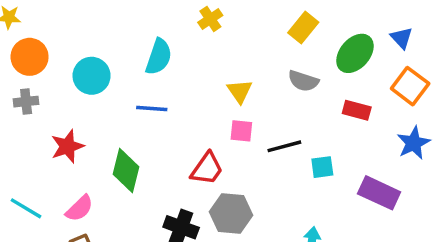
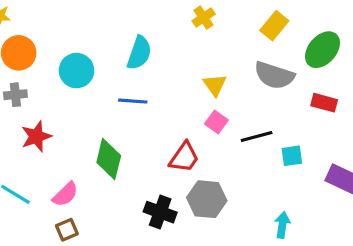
yellow cross: (210, 19) -> (204, 18), moved
gray semicircle: (303, 81) -> (274, 75), size x1.4
pink square: (241, 131) -> (216, 122), turned 30
red star: (67, 146) -> (36, 136), moved

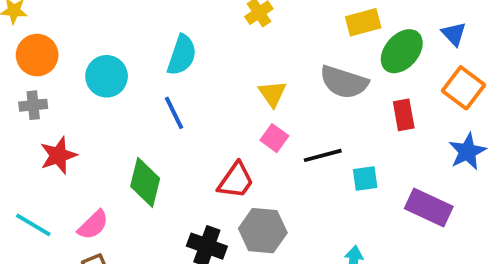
yellow rectangle: (274, 26) -> (363, 22), moved, turned 36
blue line: (133, 101) -> (174, 113), turned 60
red rectangle: (324, 103) -> (404, 115), turned 65

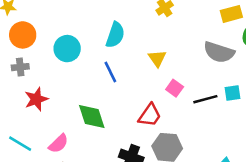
yellow triangle: (272, 94) -> (157, 58), moved
cyan square: (365, 179) -> (233, 93), moved
green diamond: (145, 182) -> (92, 116), turned -32

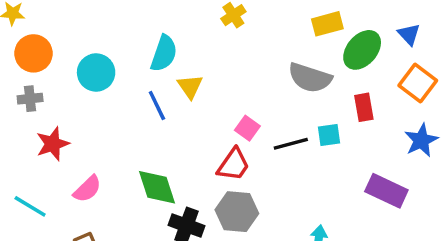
yellow triangle: (157, 58) -> (190, 86), moved
red trapezoid: (150, 115) -> (233, 165), moved
green diamond: (92, 116) -> (157, 187), moved
pink semicircle: (58, 144) -> (87, 189), moved

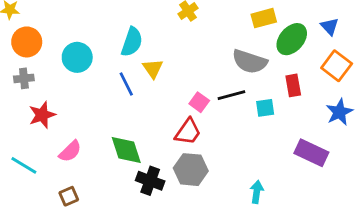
black line: (291, 144) -> (231, 95), moved

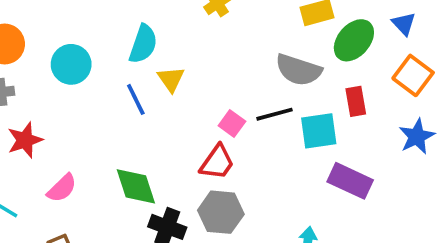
cyan square: (265, 108) -> (319, 131), size x1.5
purple rectangle: (311, 153) -> (350, 181), moved

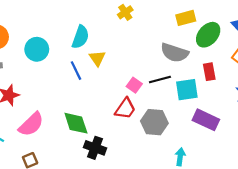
pink semicircle: (62, 188) -> (31, 124), size x1.4
gray hexagon: (221, 212) -> (154, 122), moved

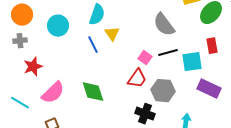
gray semicircle: (175, 53) -> (164, 25), moved, turned 35
black cross: (95, 148) -> (145, 114), moved

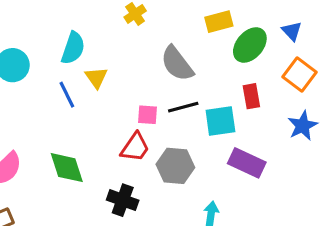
pink square: (145, 58) -> (147, 115), turned -32
black cross: (145, 114) -> (123, 200), moved

